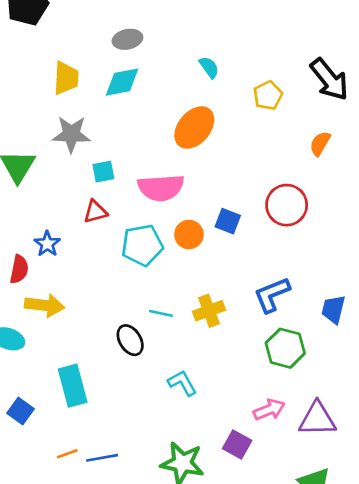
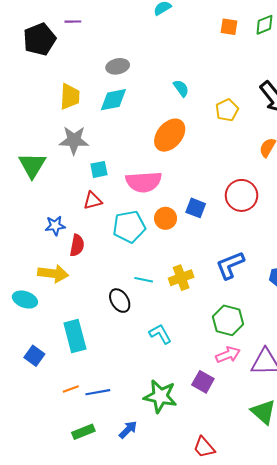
blue star: (47, 244) -> (55, 226), turned 30
red semicircle: (19, 269) -> (77, 245), moved
green hexagon: (285, 348) -> (228, 320), moved

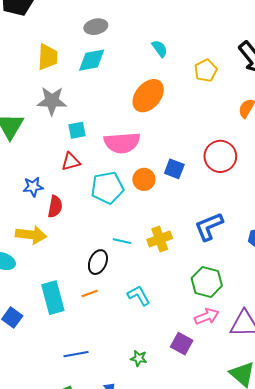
black ellipse: (120, 301) -> (98, 262), turned 55
orange line: (71, 389) -> (90, 293), moved
green star: (160, 396) -> (139, 358), size x0.5

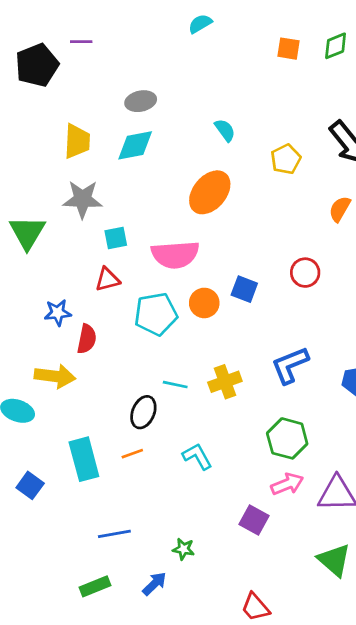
red circle: (220, 156) -> (305, 273), size x0.7
green star: (139, 358) -> (183, 549), moved

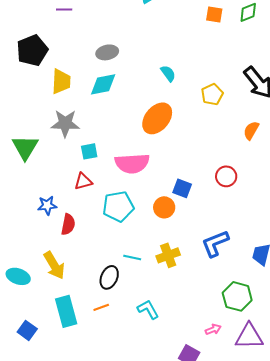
black pentagon: (37, 65) -> (32, 50), moved
orange circle: (204, 303) -> (164, 207), moved
yellow arrow: (55, 376) -> (54, 265), moved, turned 52
green hexagon: (287, 438) -> (237, 296), moved
pink arrow: (287, 484) -> (213, 329), size x0.7

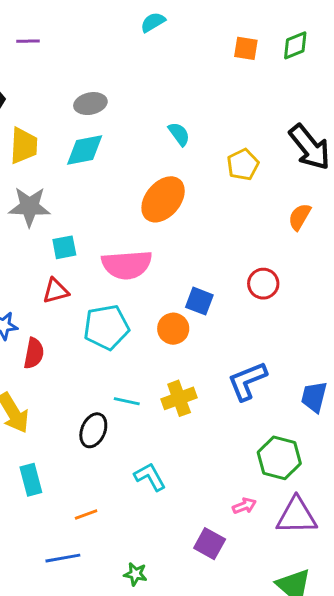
orange line: (101, 307) -> (86, 515), moved
cyan rectangle: (66, 311) -> (31, 480), size x0.7

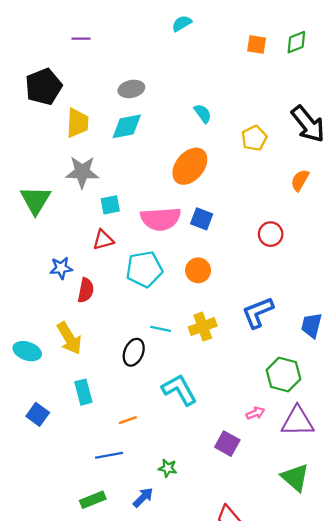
blue square: (199, 301) -> (202, 219), moved
cyan L-shape: (150, 477) -> (179, 390), size x1.4

